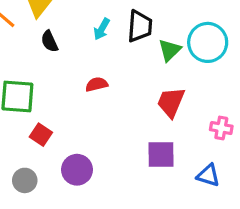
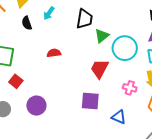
cyan arrow: (102, 29) -> (49, 13), moved
cyan circle: (208, 42) -> (125, 48), moved

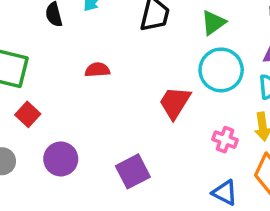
green triangle: (102, 36) -> (213, 23), moved
purple square: (90, 101) -> (133, 171), moved, turned -36
blue triangle: (119, 117) -> (225, 193), moved

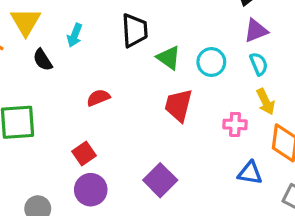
green triangle: (213, 23) -> (169, 58), moved, turned -32
cyan circle: (221, 70) -> (211, 62), size x0.7
red square: (28, 114) -> (84, 154), moved, turned 30

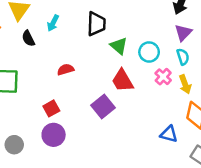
purple triangle: (256, 31) -> (183, 33), turned -30
red trapezoid: (179, 105) -> (122, 81), turned -50
pink cross: (235, 124) -> (163, 77), moved, turned 35
purple square: (160, 180) -> (103, 107), moved

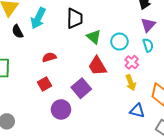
cyan arrow: (53, 23) -> (38, 18), size x1.5
yellow arrow: (185, 84) -> (131, 83), moved
red square: (51, 108) -> (44, 84), moved
purple circle: (54, 135) -> (61, 109), moved

